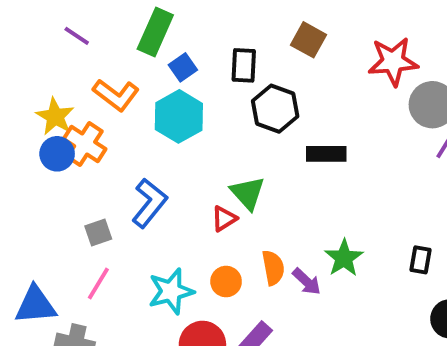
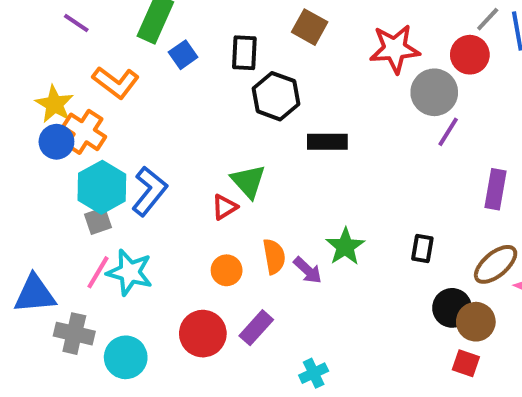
cyan hexagon: (179, 116) -> (102, 187), moved
cyan star: (171, 291) -> (130, 272), moved, turned 30

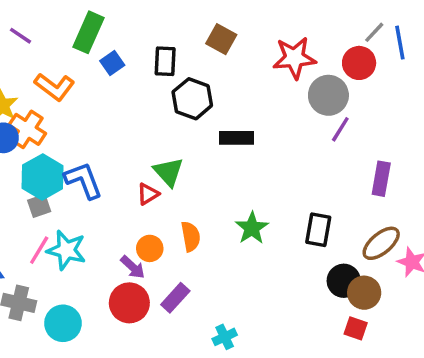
blue L-shape: (149, 191) -> (83, 180), turned -60
black rectangle: (422, 249) -> (318, 230), size x1.4
purple arrow: (308, 270) -> (133, 267), moved

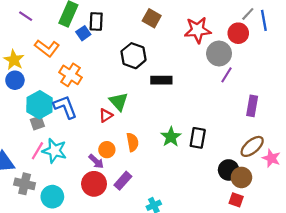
black rectangle: (165, 61) -> (96, 21), moved
orange cross: (27, 129) -> (71, 75), moved
black rectangle: (318, 230) -> (198, 138), moved

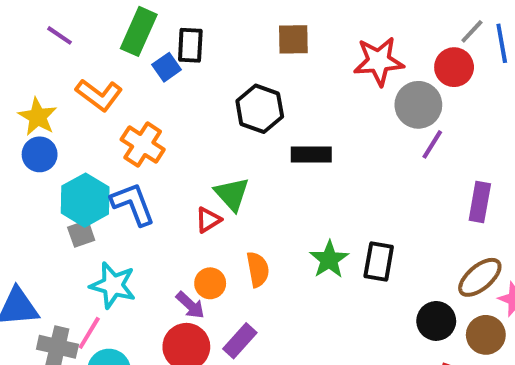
brown square: (152, 18) -> (293, 39), turned -30
pink line: (37, 151) -> (89, 333), moved
brown circle: (241, 177) -> (486, 335), moved

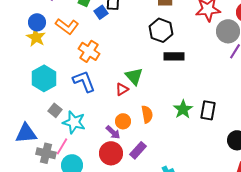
black hexagon: (260, 109) -> (161, 30), moved
blue circle: (40, 154) -> (37, 22), moved
cyan hexagon: (85, 200) -> (44, 78), moved
gray square: (81, 234) -> (55, 110), moved, turned -32

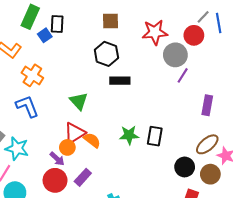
red triangle: (122, 89) -> (75, 133), moved, size x1.6
green star: (183, 109) -> (129, 135), turned 30
orange semicircle: (147, 114) -> (92, 140), turned -42

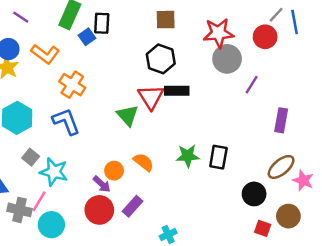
gray circle: (175, 55) -> (227, 59), moved
red triangle: (75, 133) -> (151, 97), moved, turned -30
brown circle: (210, 174) -> (288, 216), moved

